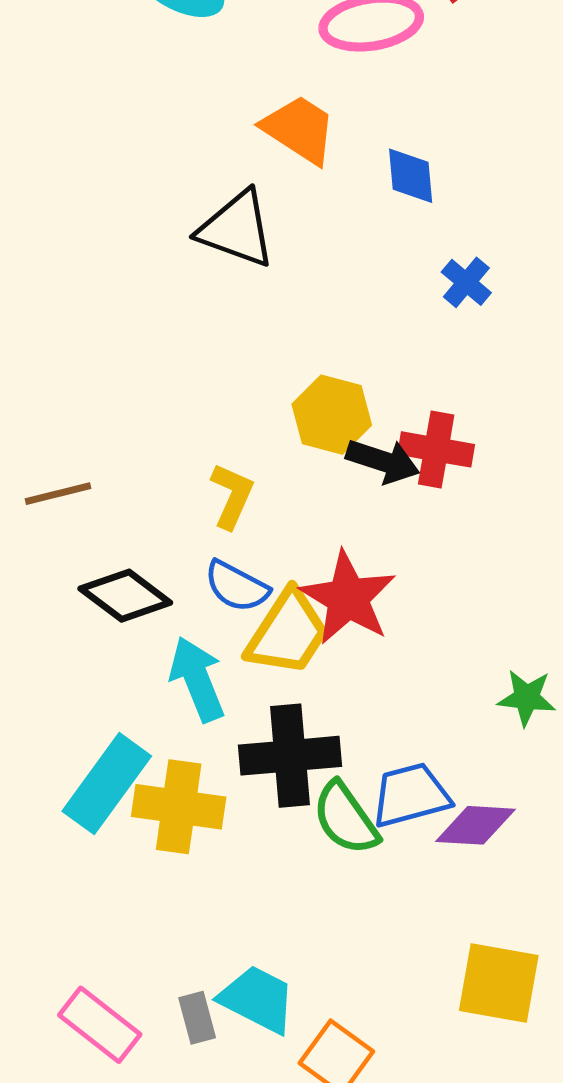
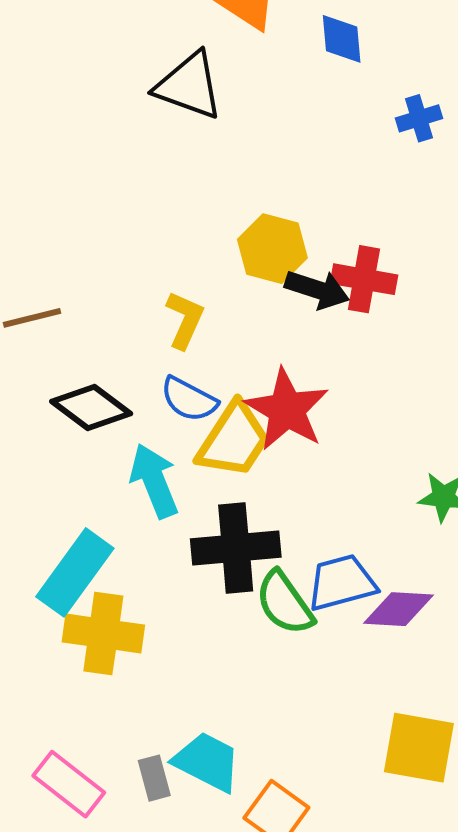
blue cross: (466, 282) -> (419, 118), moved, turned 33
yellow cross: (179, 807) -> (103, 633), moved

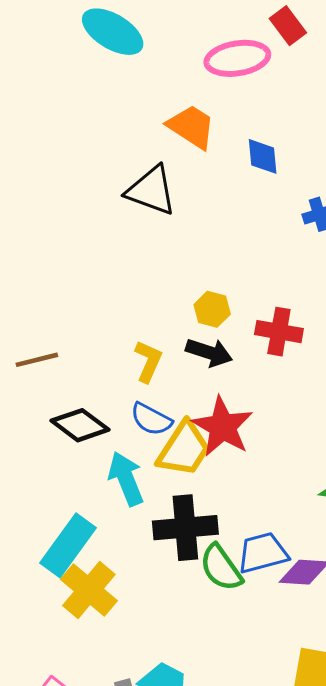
yellow hexagon: (272, 249) -> (212, 309), size x0.7
black arrow: (317, 289) -> (209, 352), moved
yellow cross: (103, 633) -> (89, 590), turned 32

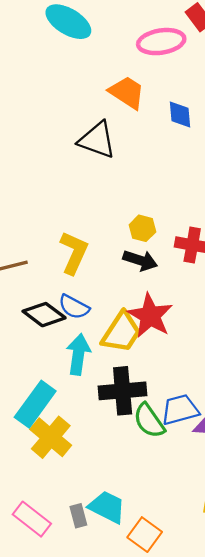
yellow L-shape: (148, 361) -> (74, 253), moved, size x1.4
blue semicircle: (151, 419) -> (74, 307), moved
cyan arrow: (126, 479) -> (78, 354), turned 30

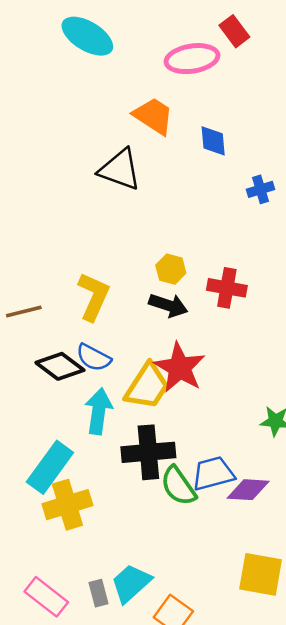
yellow cross: (51, 437) -> (67, 505), turned 33
cyan trapezoid: (107, 507) -> (131, 583), turned -69

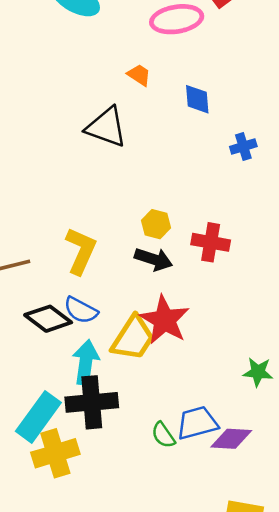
orange trapezoid: (153, 116) -> (139, 75), size x0.6
black cross: (148, 452) -> (92, 402), moved
green semicircle: (178, 486) -> (163, 435), size x0.7

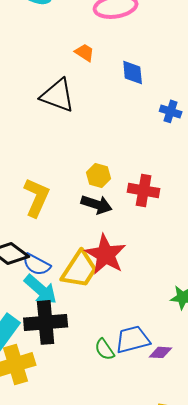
blue cross: (243, 147) -> (171, 111), turned 35
blue semicircle: (81, 310) -> (37, 264), moved
cyan arrow: (86, 362) -> (41, 289), turned 123
purple diamond: (231, 439) -> (161, 352), size x0.7

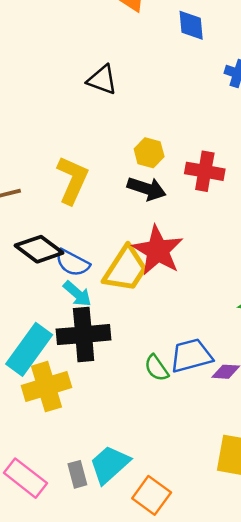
black triangle: (58, 95) -> (102, 80), moved, size x0.7
cyan arrow: (41, 289) -> (77, 294), size x0.7

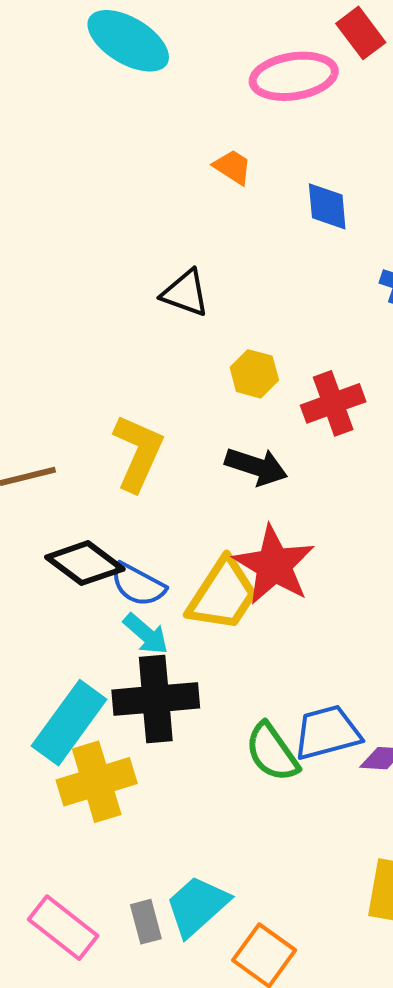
yellow hexagon: (149, 153) -> (254, 374), moved
red cross: (205, 171) -> (333, 403), moved, turned -30
green semicircle: (157, 368) -> (272, 752), size x1.4

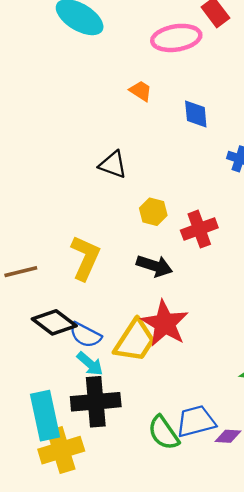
cyan rectangle: (69, 723) -> (45, 416), turned -48

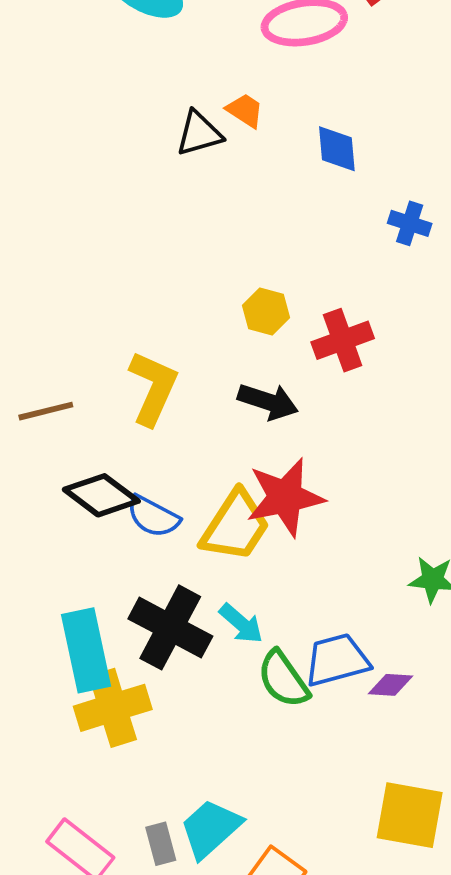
black triangle: (113, 165) -> (199, 133), moved, turned -36
red star: (165, 323) -> (285, 497), turned 30
cyan arrow: (90, 364) -> (241, 624), moved
black cross: (96, 402) -> (170, 627), turned 33

